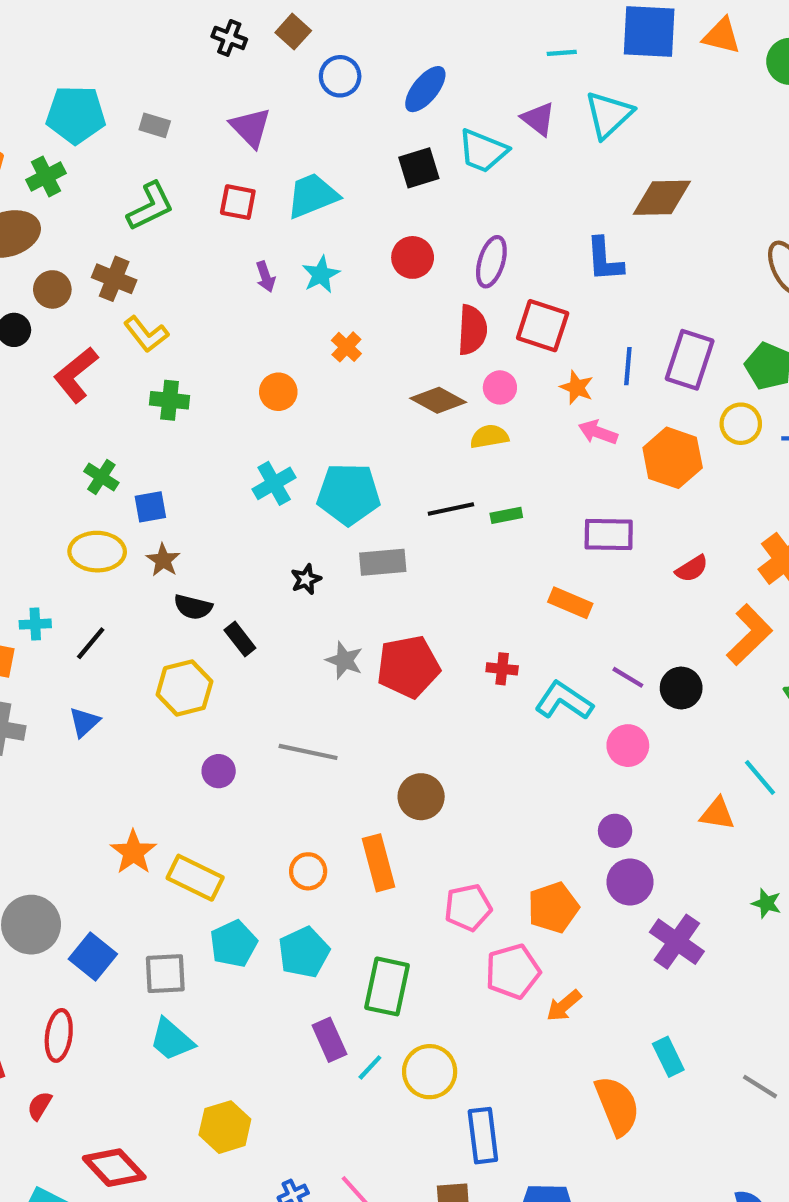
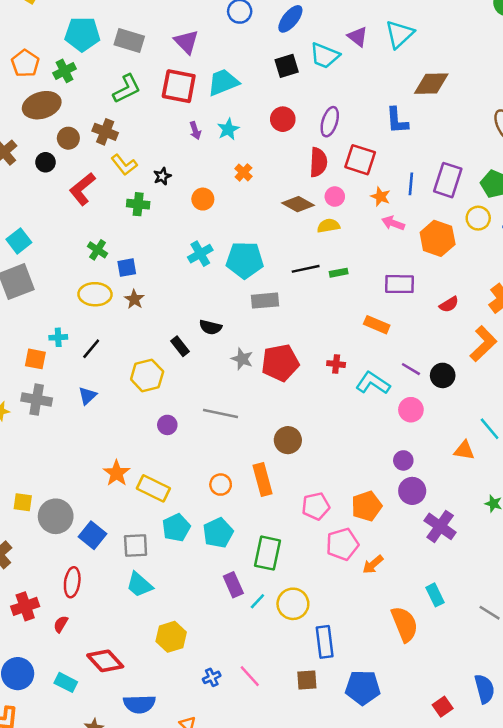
gray rectangle: (155, 125) -> (129, 40), size x1.6
red square: (238, 202) -> (179, 86), size x1.6
black star: (306, 579) -> (162, 176), moved
black semicircle: (193, 607) -> (210, 327), moved

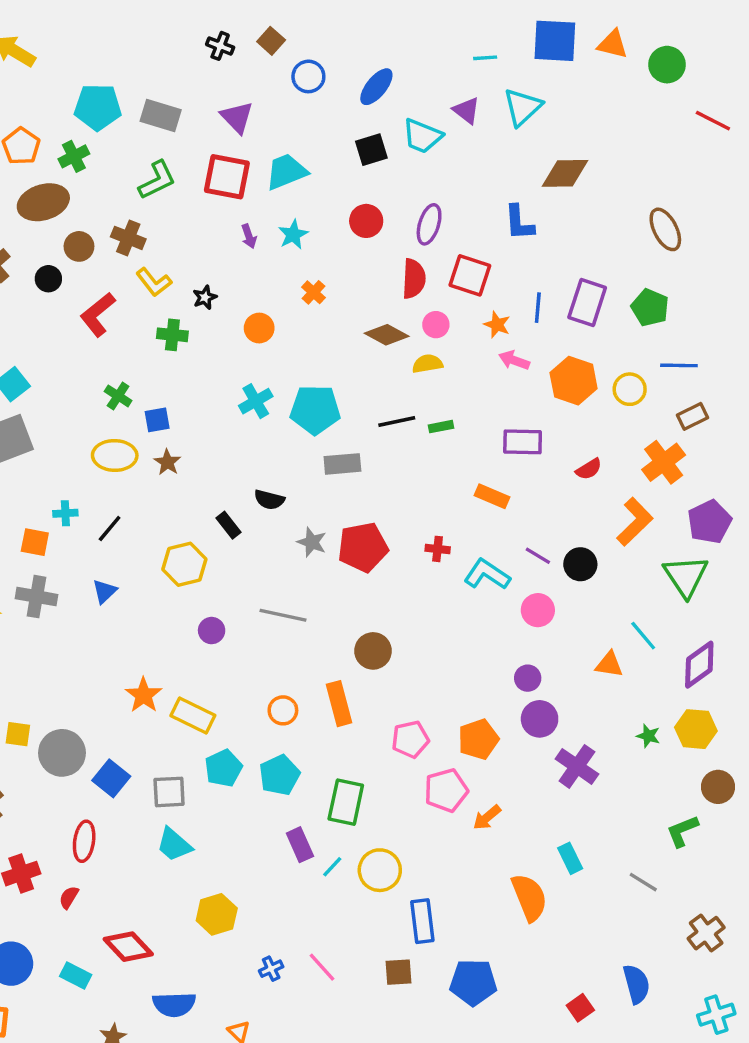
yellow circle: (478, 218) -> (630, 389), moved

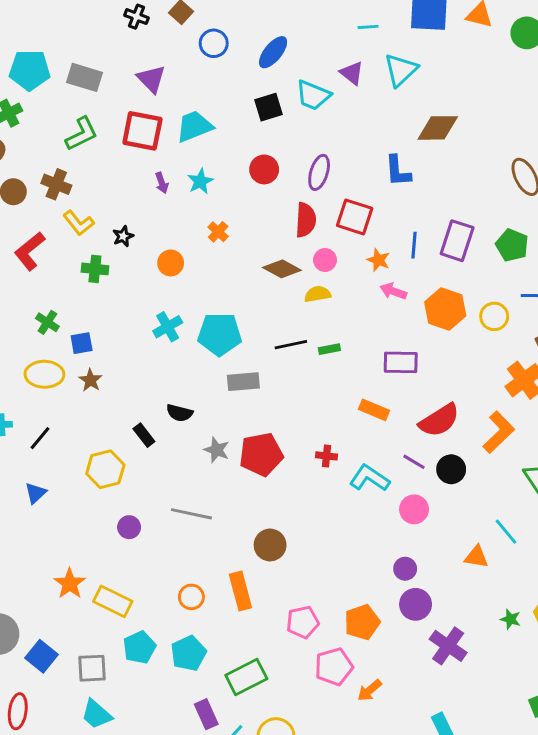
red semicircle: (589, 469) -> (439, 420), moved, size x1.8
green rectangle: (346, 802) -> (246, 677), turned 51

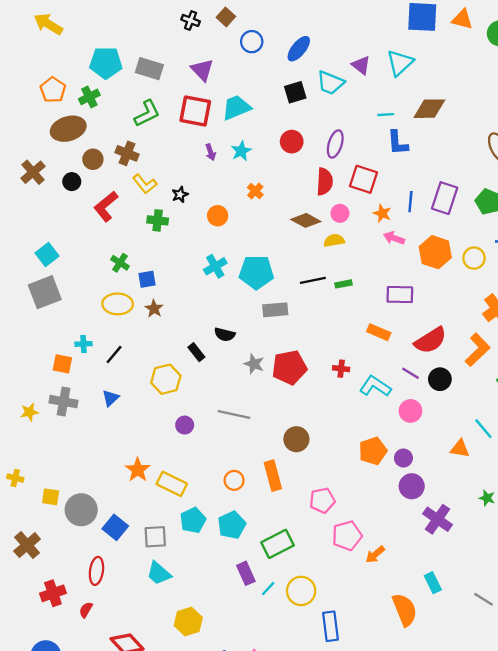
cyan line: (368, 27) -> (386, 115), moved
orange pentagon: (362, 622) -> (373, 451), moved

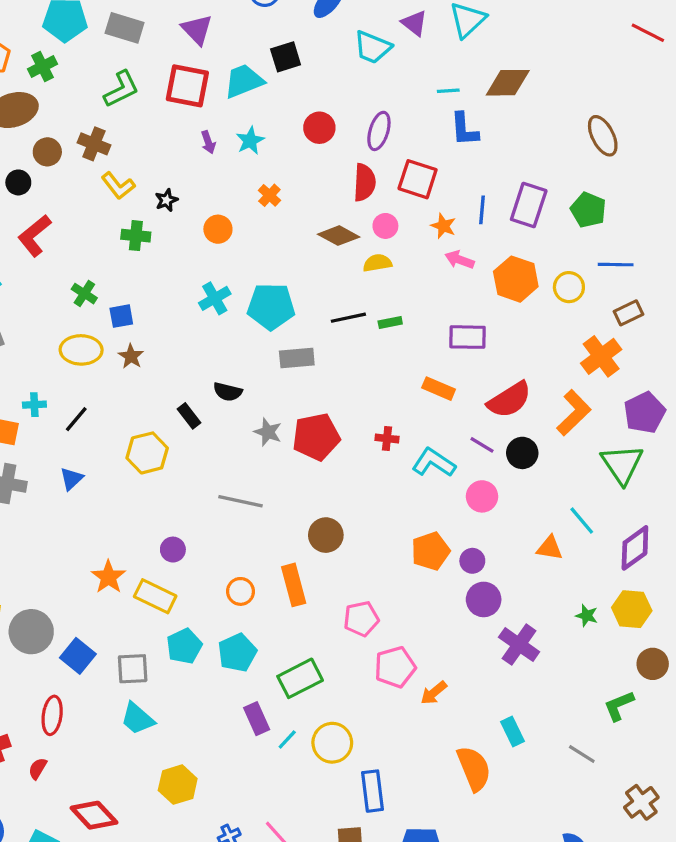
black square: (295, 92) -> (286, 57), moved
red L-shape: (106, 206) -> (34, 236), moved
purple circle: (185, 425) -> (173, 550), moved

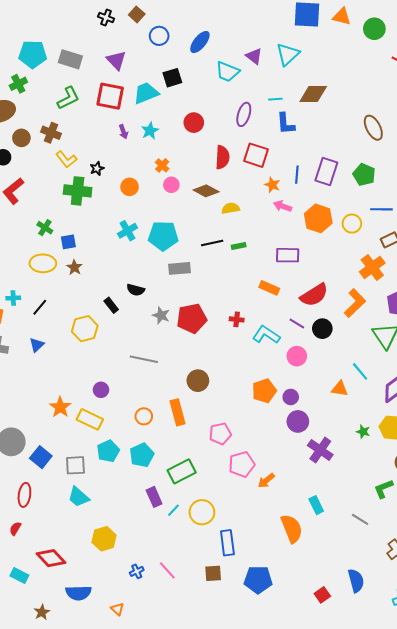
purple ellipse: (379, 131) -> (244, 114), moved
pink circle: (385, 226) -> (171, 185), moved
green cross: (136, 236) -> (78, 191), size x1.5

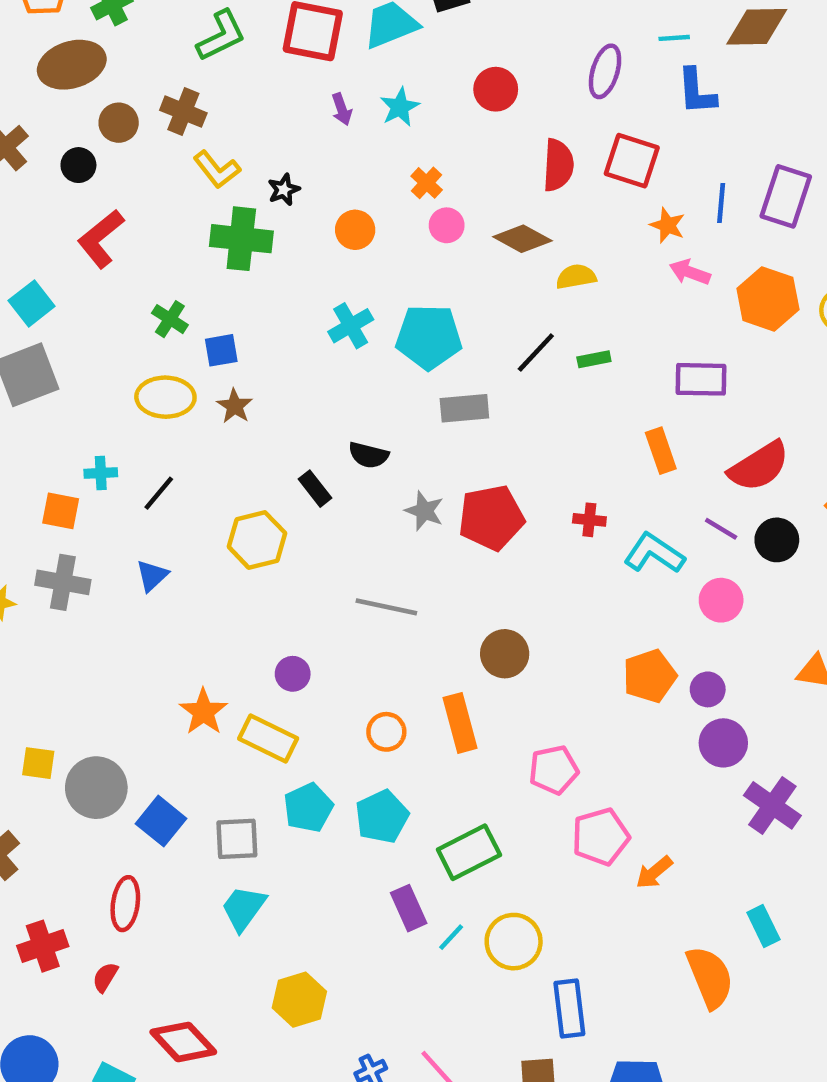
black line: (212, 243) -> (536, 352), turned -35
orange rectangle: (269, 288) -> (661, 451), turned 48
cyan trapezoid: (79, 497) -> (244, 908), turned 85

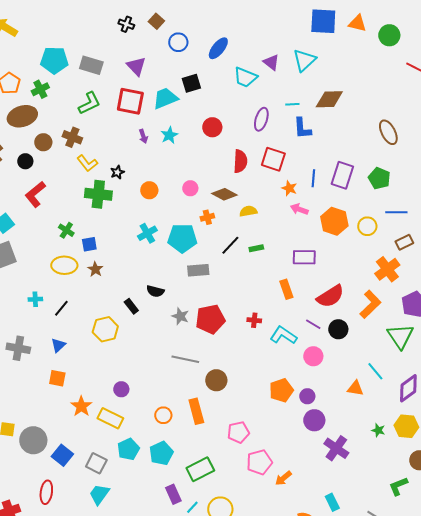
orange cross: (427, 183) -> (207, 217), moved, turned 32
orange square: (61, 511) -> (57, 378), moved
gray line: (386, 607) -> (185, 359), moved
gray square: (237, 839) -> (96, 463), turned 30

